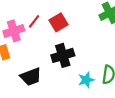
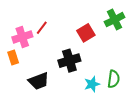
red square: (59, 22) -> (86, 33), moved

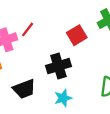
cyan star: (92, 84) -> (63, 98), moved

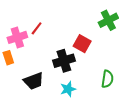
red square: (77, 35) -> (82, 44), moved, turned -30

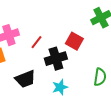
red line: (37, 28) -> (36, 42), moved

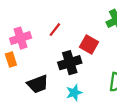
red line: (36, 42) -> (55, 30), moved

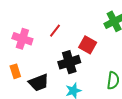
pink cross: (21, 38) -> (22, 39), turned 36
orange rectangle: (11, 59) -> (15, 71), moved

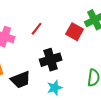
red square: (88, 45) -> (75, 32), moved

